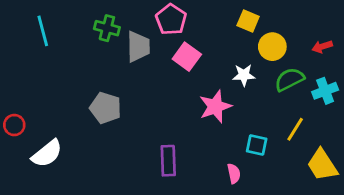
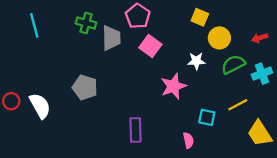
yellow line: (295, 129) -> (238, 105), turned 30
white semicircle: (47, 154) -> (40, 106), moved, turned -80

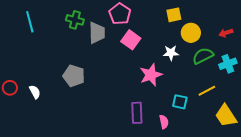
yellow square: (200, 17) -> (174, 15), turned -35
white semicircle: (40, 106) -> (35, 92), size x0.6
purple rectangle: (135, 130) -> (137, 113), moved

